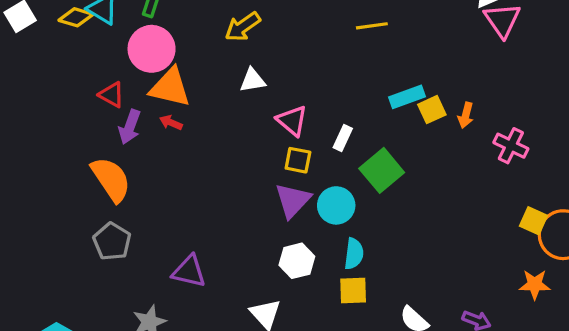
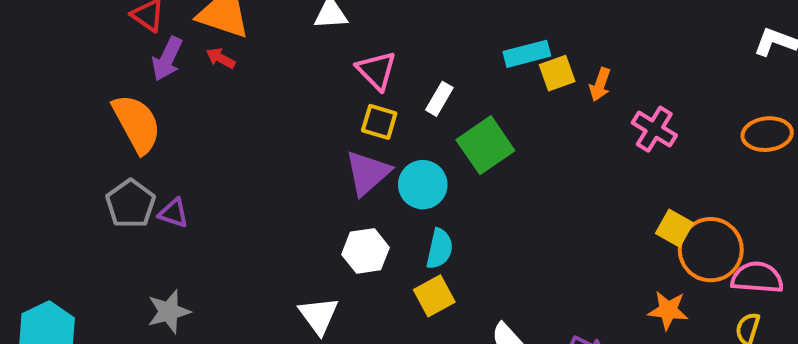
purple triangle: (189, 271) -> (173, 213), moved, size x0.7
yellow square: (353, 290) -> (434, 296), turned -32

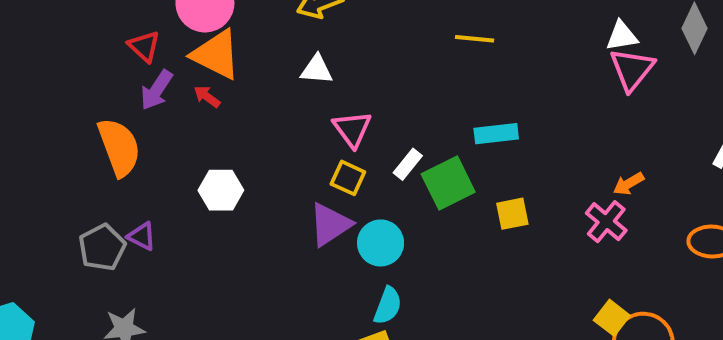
yellow square: (557, 73) -> (512, 214), moved
orange arrow: (600, 85) -> (629, 184), moved, turned 32
green square: (485, 145) -> (448, 183), moved
gray pentagon: (131, 204) -> (102, 247), moved
white hexagon: (366, 251) -> (221, 190), moved

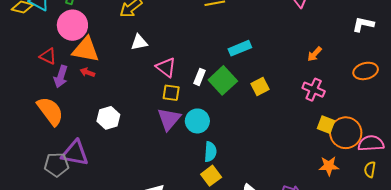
pink cross: (606, 222) -> (314, 90), moved
purple triangle: (142, 236) -> (75, 153), size x1.8
gray pentagon: (102, 247) -> (57, 165), turned -30

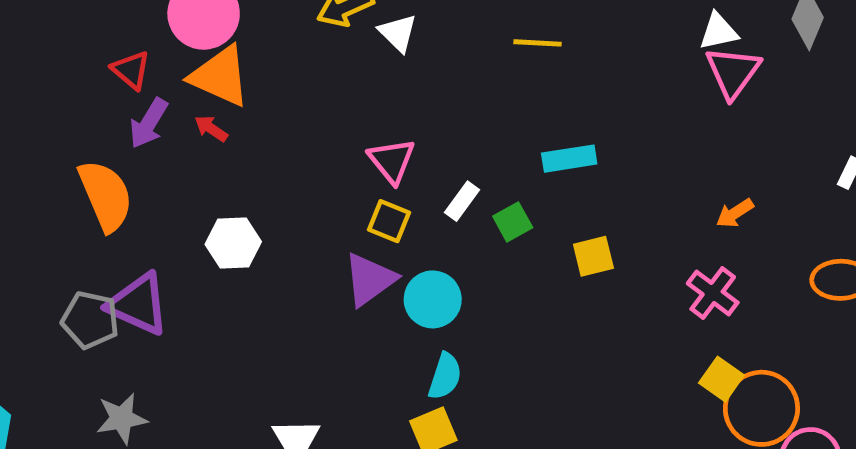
white triangle: (139, 42) -> (398, 33), moved, turned 42
green square: (223, 80) -> (513, 222), size x0.6

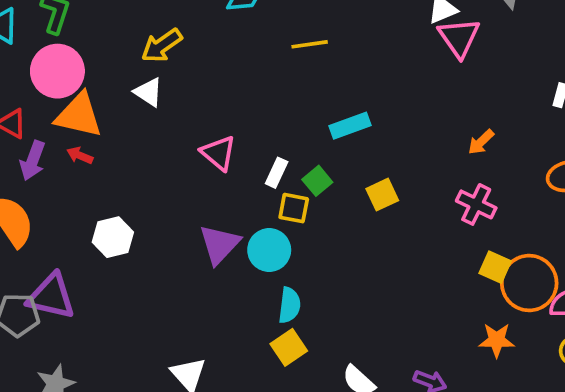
white triangle: (398, 33) -> (148, 92), moved
yellow square: (389, 221) -> (294, 208), moved

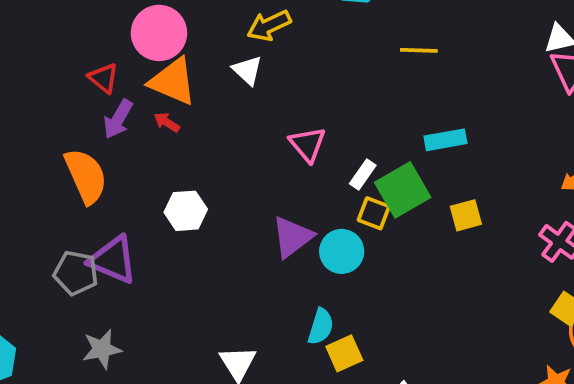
green square: (317, 181) -> (403, 190), size x1.8
cyan semicircle: (289, 305) -> (321, 326), moved

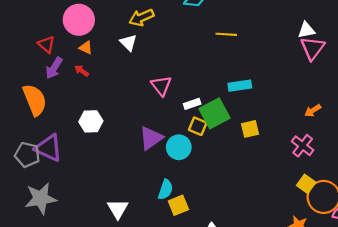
orange triangle: (173, 81) -> (86, 48), size x0.5
white rectangle: (363, 175) -> (192, 104), turned 35
gray star: (102, 349) -> (41, 198), size x1.4

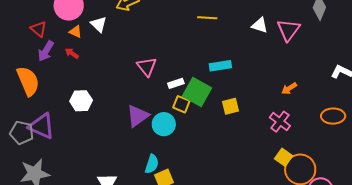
white triangle: (306, 30) -> (260, 25), moved, turned 30
white triangle: (128, 43) -> (99, 24), moved
green square: (215, 113) -> (197, 92), turned -32

